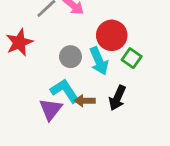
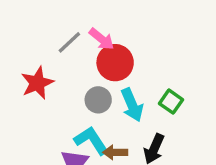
red circle: (112, 35) -> (115, 63), moved

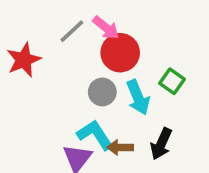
red star: (37, 83) -> (24, 60), moved
green square: (171, 102) -> (172, 81), moved

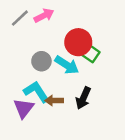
pink arrow: (106, 28) -> (44, 16), turned -66
red circle: (120, 53) -> (78, 42), moved
cyan arrow: (138, 97) -> (67, 65), turned -35

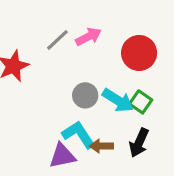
red circle: (78, 42) -> (139, 53), moved
green square: (91, 54) -> (141, 102), moved
purple triangle: (24, 108) -> (62, 156), turned 40

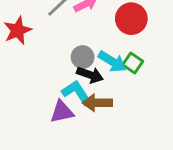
black arrow: (139, 143) -> (90, 75), moved, turned -95
brown arrow: (102, 146) -> (97, 103), size x1.4

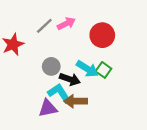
gray circle: (83, 57) -> (51, 66), moved

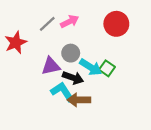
red circle: (102, 35) -> (116, 24), moved
gray circle: (51, 66) -> (71, 53), moved
purple triangle: (48, 108) -> (51, 66), moved

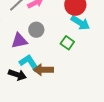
cyan arrow: (91, 67) -> (80, 23), moved
black arrow: (73, 78) -> (17, 75), moved

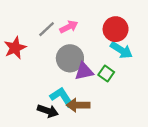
gray circle: (36, 30) -> (70, 58), size x1.5
purple triangle: (19, 41) -> (84, 71), moved

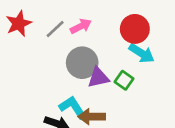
red star: (15, 48) -> (19, 24), moved

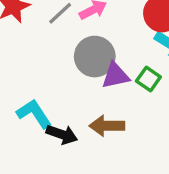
cyan L-shape: (73, 107) -> (34, 114), moved

